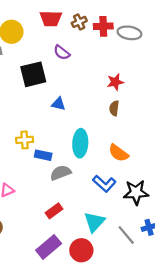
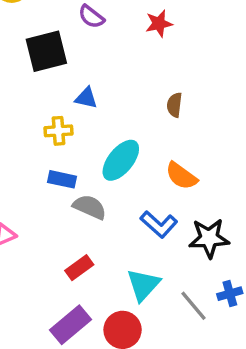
red star: (115, 82) -> (159, 24), moved
yellow cross: (25, 140) -> (58, 131), moved
cyan ellipse: (80, 143) -> (121, 160), turned 36
gray semicircle: (61, 173) -> (90, 207), turned 45

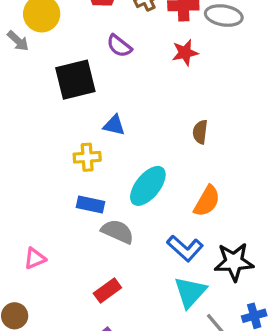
orange semicircle: (181, 176) -> (207, 201), turned -96
cyan triangle: (143, 285) -> (190, 292), moved

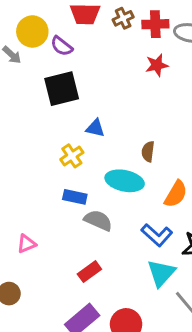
purple semicircle: (119, 46) -> (62, 46), moved
brown semicircle: (200, 132) -> (148, 152), moved
yellow cross: (87, 157) -> (72, 156), turned -30
cyan ellipse: (148, 186) -> (125, 181), turned 63

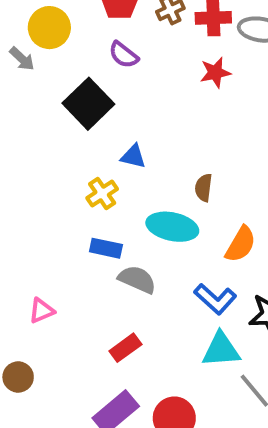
purple semicircle: (62, 46) -> (124, 55), moved
black square: (62, 89) -> (88, 104), turned -30
cyan triangle: (161, 273) -> (221, 350), turned 44

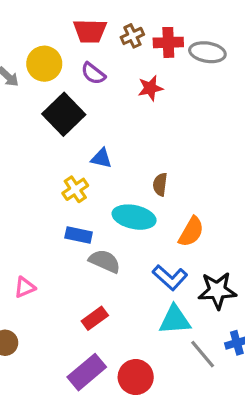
yellow circle: (49, 28) -> (44, 64), moved
red star: (215, 72) -> (150, 88), moved

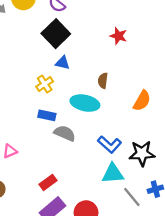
red star: (150, 88) -> (118, 36), moved, turned 30
black square: (64, 114) -> (56, 34), moved
orange semicircle: (191, 232) -> (142, 101), moved
red rectangle: (95, 318) -> (48, 182), moved

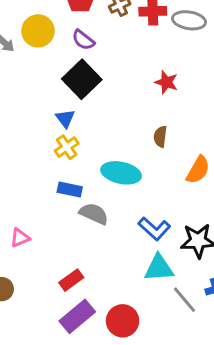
blue triangle: (63, 63) -> (65, 118), moved, turned 40
brown semicircle: (103, 81) -> (160, 137), moved

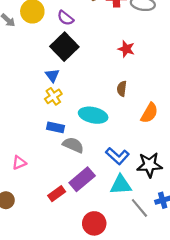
purple rectangle: (77, 316) -> (82, 179), moved

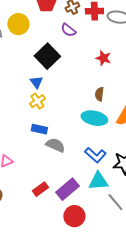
purple semicircle: (65, 18) -> (68, 30), moved
cyan ellipse: (93, 115) -> (94, 118), moved
purple rectangle: (82, 179) -> (67, 189), moved

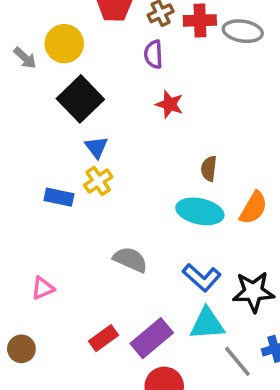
purple semicircle: (68, 30) -> (153, 54), turned 49
black square: (47, 56) -> (80, 99), moved
red star: (103, 58) -> (170, 104), moved
blue rectangle: (39, 129) -> (59, 197), moved

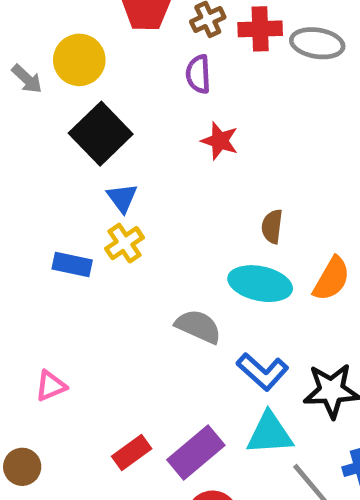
gray semicircle: (130, 260) -> (198, 326), moved

